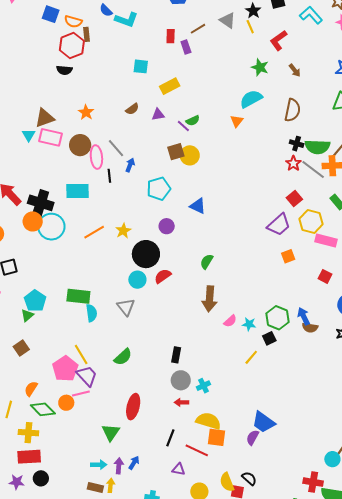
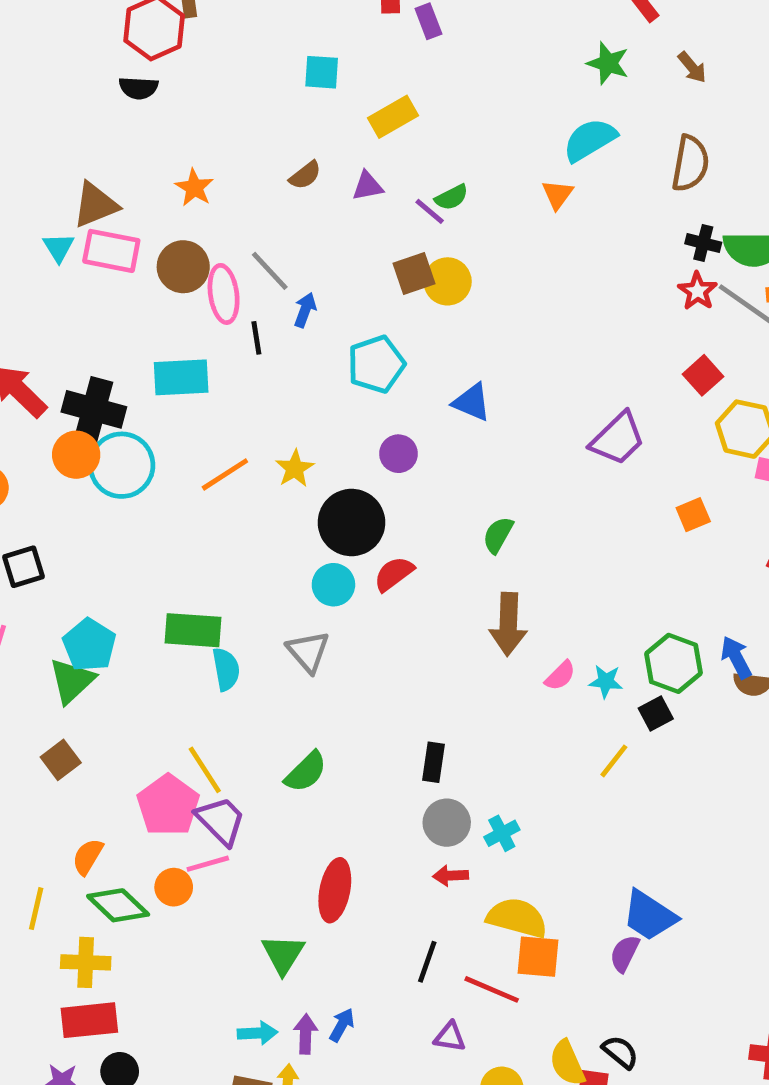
purple trapezoid: (279, 225) -> (618, 439), moved
green triangle: (27, 315) -> (72, 681), size x1.5

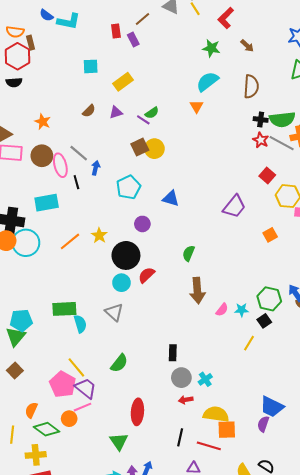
cyan pentagon: (89, 645) -> (21, 320), turned -30

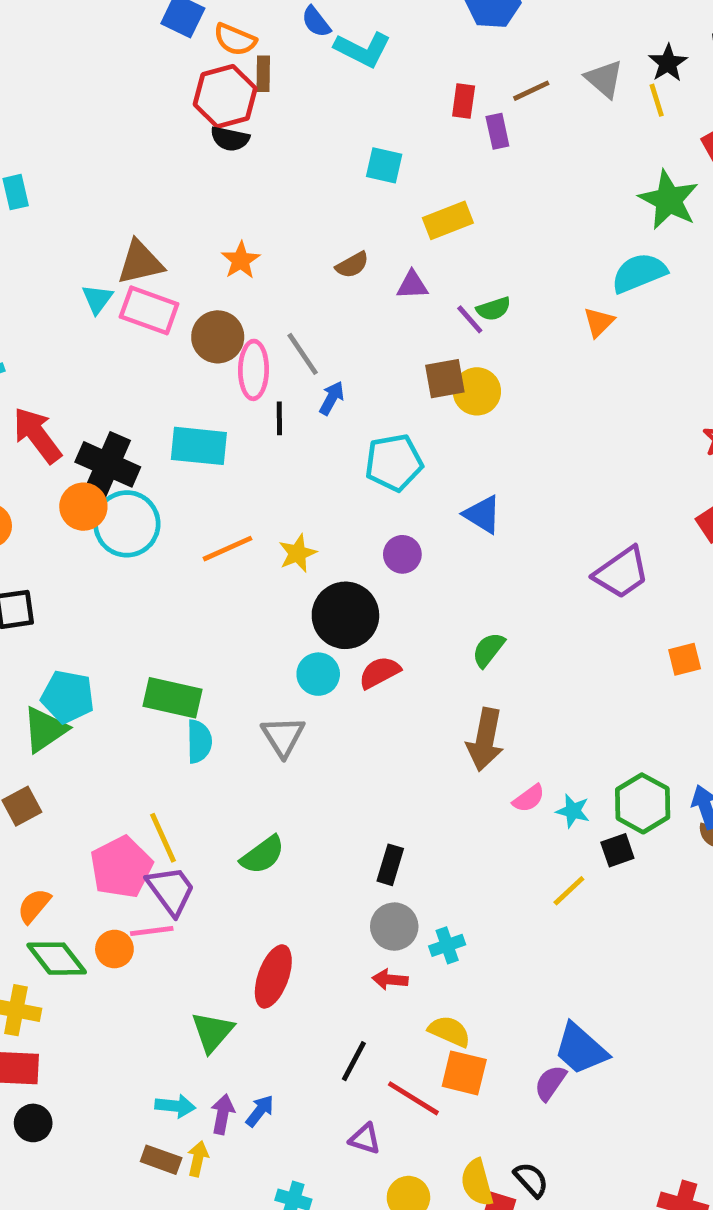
green star: (211, 48) -> (669, 200), size x1.4
black semicircle: (14, 82) -> (230, 139), moved
yellow semicircle: (216, 414) -> (449, 1031), size x0.7

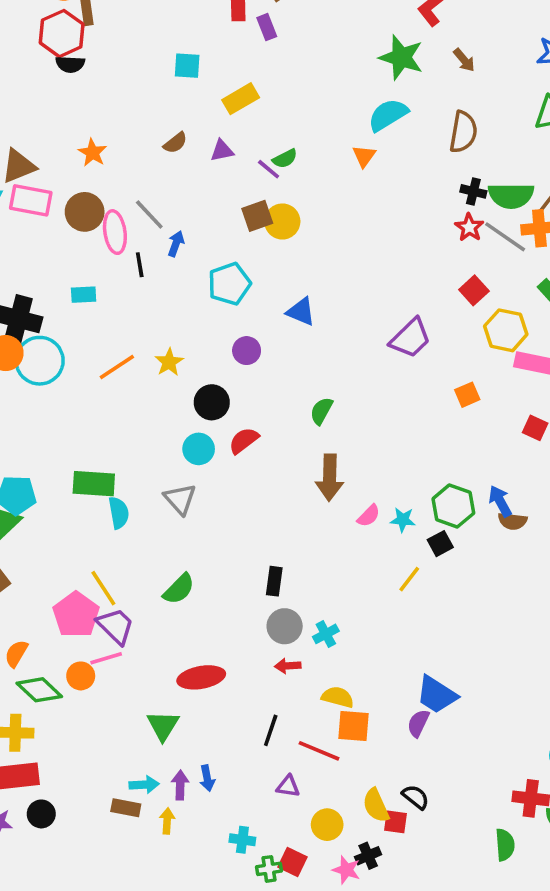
cyan rectangle: (199, 446) -> (84, 295), size x0.6
black circle: (345, 615) -> (212, 402), size x0.7
red ellipse: (273, 976) -> (201, 677), turned 69
blue arrow: (260, 1111) -> (207, 778), turned 140
brown rectangle: (161, 1160) -> (126, 808), moved

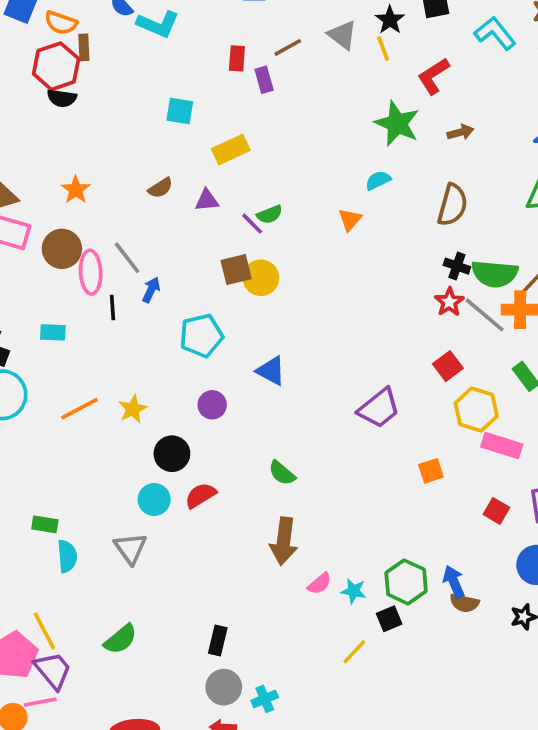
brown arrow: (464, 60) -> (460, 132), turned -70
cyan semicircle: (388, 115) -> (378, 180), size x0.6
green semicircle: (321, 411) -> (282, 473), turned -84
green rectangle: (94, 484) -> (45, 524), size x0.6

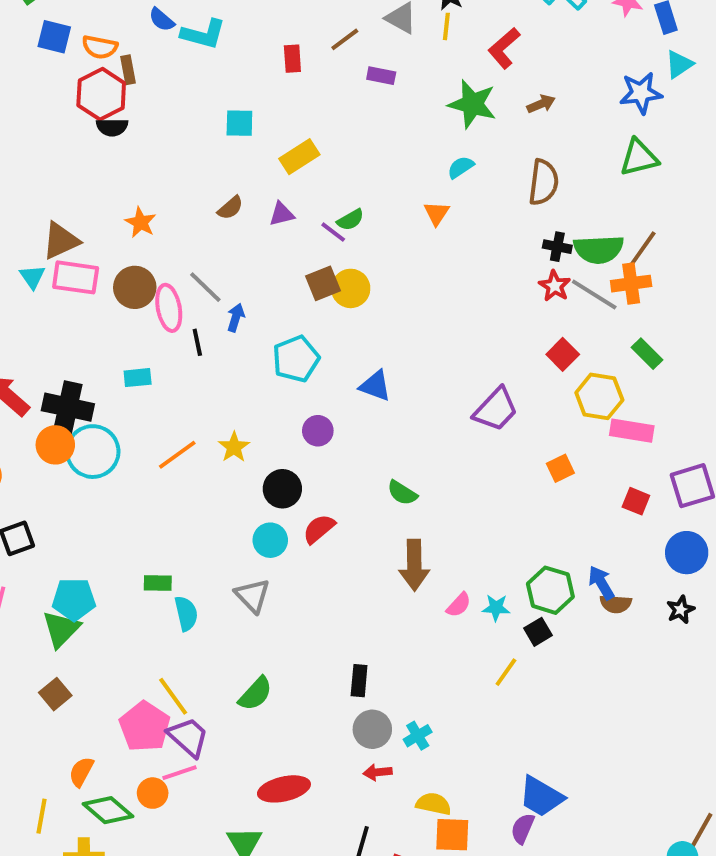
yellow line: (383, 49) -> (446, 26), turned 35
purple rectangle: (264, 80) -> (381, 76), moved, turned -55

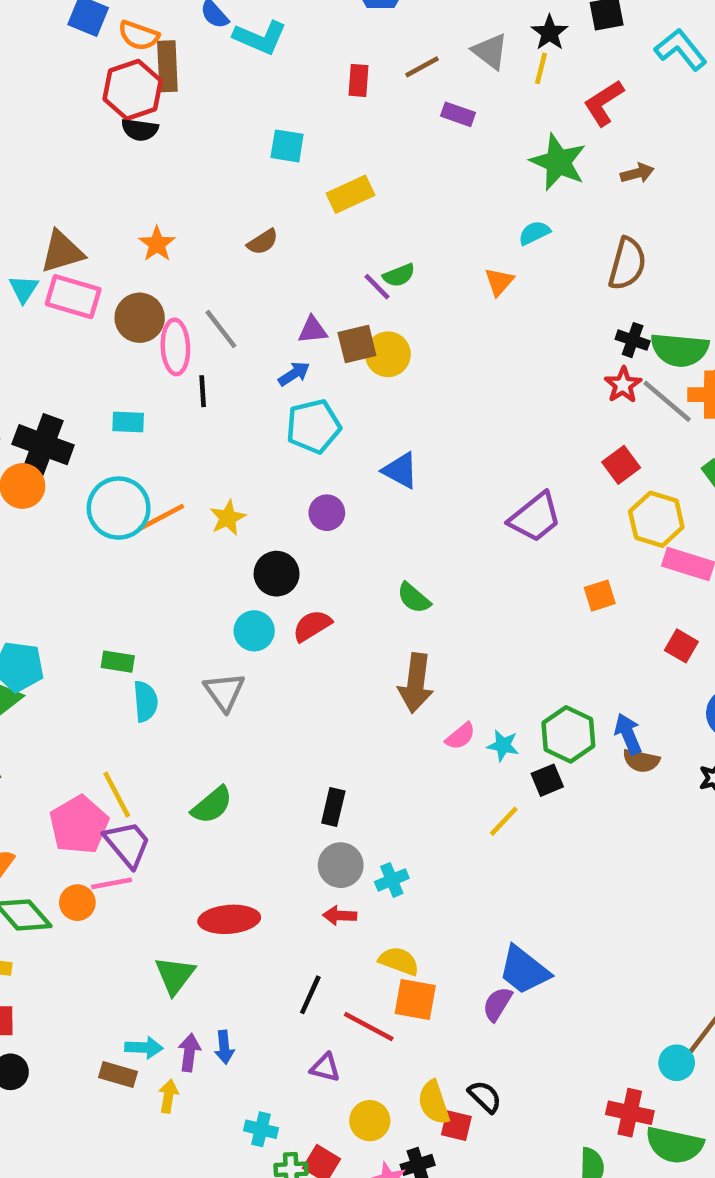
brown rectangle: (128, 70) -> (167, 66), size x1.5
purple triangle: (282, 214) -> (313, 330), moved
blue arrow: (236, 318) -> (294, 374), moved, turned 32
cyan circle: (93, 452) -> (119, 508), moved

